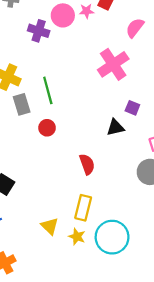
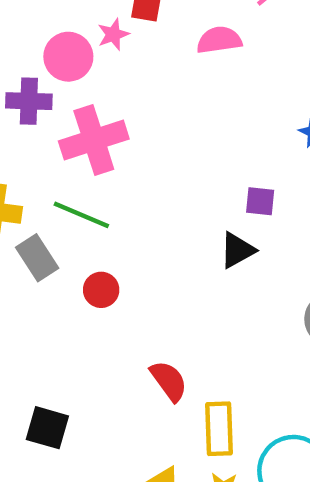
pink semicircle: (135, 28) -> (219, 40), turned 60
pink cross: (113, 64) -> (94, 140), moved, turned 32
green line: (48, 90) -> (81, 215), turned -36
red semicircle: (87, 164) -> (169, 381), moved

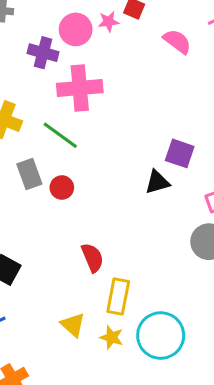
pink semicircle: (219, 40) -> (177, 41), turned 32
purple square: (260, 201) -> (180, 153), size x1.4
gray rectangle: (37, 258) -> (29, 174), moved

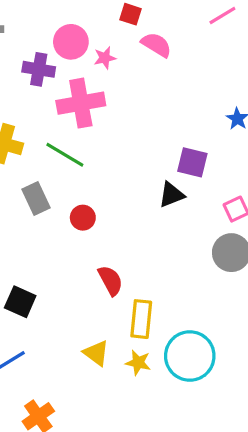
pink star: (109, 22) -> (105, 58), moved
pink semicircle: (177, 41) -> (156, 45), moved
red circle: (62, 188) -> (83, 218), moved

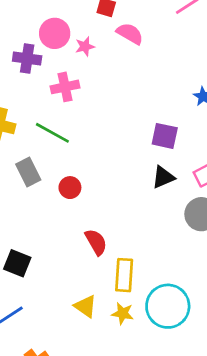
pink cross: (81, 103) -> (65, 87), size x0.7
black triangle: (171, 195) -> (163, 177), moved

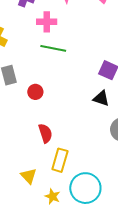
green line: (52, 133) -> (53, 48), moved, turned -30
black triangle: (163, 177) -> (101, 98), turned 30
yellow star: (123, 313) -> (52, 196), moved

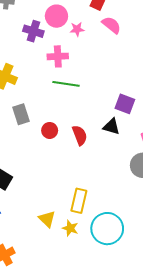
black triangle: (101, 98) -> (111, 127), moved
red semicircle: (45, 133) -> (80, 135), moved
yellow star: (52, 196) -> (70, 228), moved

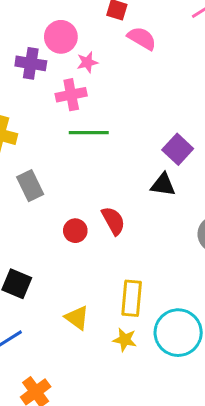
pink star: (77, 29) -> (87, 62), moved
purple square: (125, 104) -> (178, 149), turned 30
red circle: (50, 130) -> (75, 231), moved
red semicircle: (80, 135) -> (113, 221), moved
yellow triangle: (47, 219) -> (77, 318), moved

